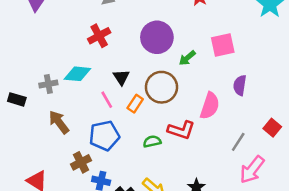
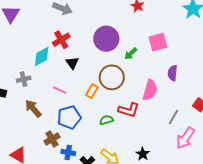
cyan diamond: (77, 74) -> (42, 57), moved, turned -30
black triangle: (121, 77) -> (72, 63), moved
pink line: (107, 100) -> (60, 90), moved, turned -32

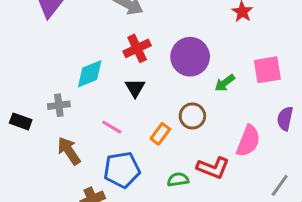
red cross: (61, 40) -> (137, 48), moved
brown circle: (112, 77) -> (192, 116), size x0.7

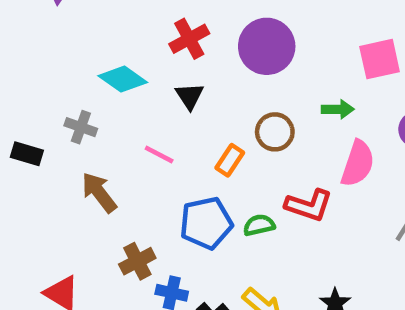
cyan diamond: (90, 74) -> (123, 79), turned 60
green arrow: (225, 83) -> (338, 109), moved, turned -140
gray cross: (59, 105) -> (81, 127), turned 30
blue pentagon: (122, 170) -> (206, 223), moved

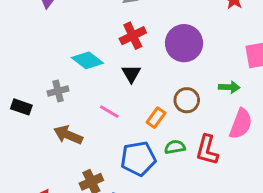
gray cross: (81, 127) -> (58, 91), turned -36
brown arrow: (99, 192) -> (68, 135), turned -32
red L-shape: (309, 205) -> (207, 150), turned 84
green semicircle: (259, 225) -> (175, 147), moved

